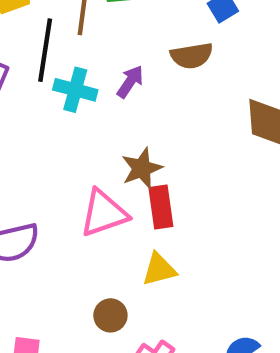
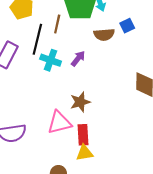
brown semicircle: (192, 56) -> (104, 35), moved
red rectangle: (161, 207) -> (83, 135), moved

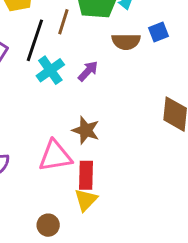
cyan cross: (51, 60) -> (50, 70), turned 30
brown star: (80, 102) -> (86, 130), turned 30
yellow triangle: (84, 153) -> (86, 200), turned -42

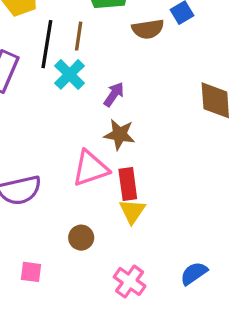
brown line: (63, 22) -> (79, 36), moved
purple arrow: (88, 71) -> (114, 94), moved
brown circle: (48, 225) -> (81, 238), moved

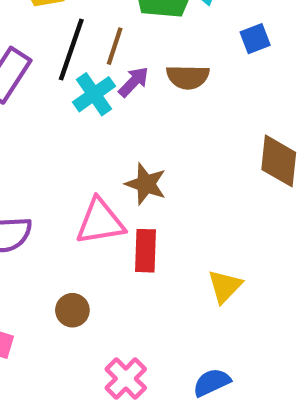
brown semicircle: (148, 29) -> (188, 77), moved
purple arrow: (114, 94) -> (134, 82), moved
yellow triangle: (132, 211) -> (225, 286), moved

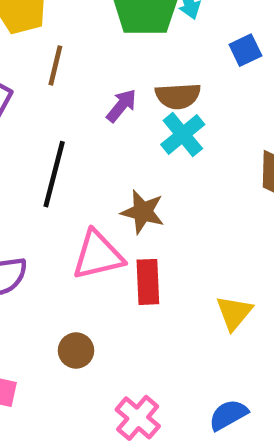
brown line: (115, 46) -> (55, 65), moved
black line: (71, 50) -> (54, 174), moved
cyan cross: (94, 94) -> (183, 134), moved

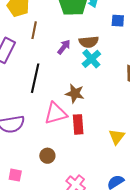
blue square: (245, 50) -> (118, 21), turned 32

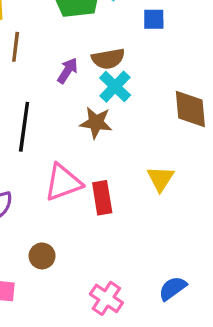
brown star: (75, 94) -> (96, 123), moved
yellow triangle: (117, 137) -> (160, 179), moved
brown circle: (47, 156) -> (42, 256), moved

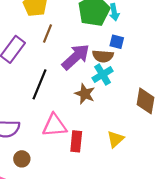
blue square: (154, 19) -> (117, 42), moved
purple arrow: (68, 71) -> (76, 57), size x1.8
brown circle: (42, 256) -> (22, 159), moved

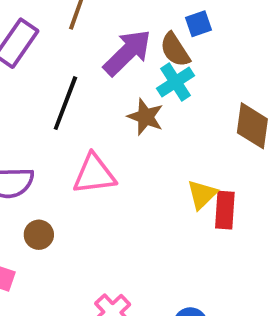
blue square: (117, 42) -> (198, 24), turned -32
brown semicircle: (103, 56) -> (175, 50), turned 54
red rectangle: (76, 141) -> (225, 210), moved

